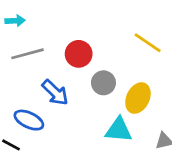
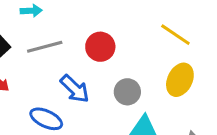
gray circle: (103, 83) -> (127, 92), moved
yellow ellipse: (138, 98) -> (180, 80), moved

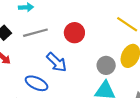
gray circle: (127, 92) -> (106, 65), moved

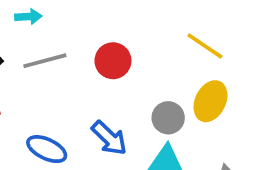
blue arrow: (57, 62) -> (109, 138), moved

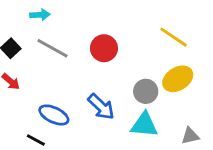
gray line: (45, 61) -> (52, 48), turned 44
yellow ellipse: (210, 101) -> (178, 79), turned 32

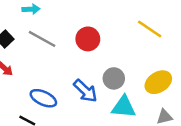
yellow ellipse: (178, 79) -> (158, 82), moved
gray circle: (146, 91) -> (114, 78), moved

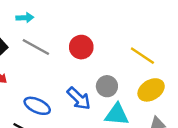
yellow line: (150, 29) -> (142, 56), moved

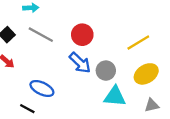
yellow line: (142, 56) -> (138, 43), turned -65
blue arrow: (79, 98) -> (80, 63), moved

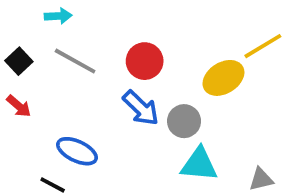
yellow line: (138, 43) -> (263, 46), moved
yellow ellipse: (146, 74) -> (223, 78), moved

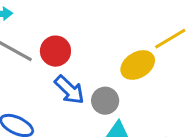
red circle: (145, 61) -> (55, 51), moved

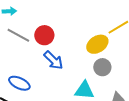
gray circle: (105, 101) -> (102, 67), moved

